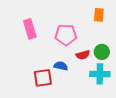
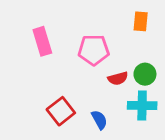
blue semicircle: (61, 66) -> (99, 120), moved, turned 48
red square: (43, 78) -> (61, 111), turned -30

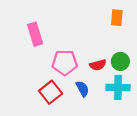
pink pentagon: (94, 50) -> (65, 63), moved
blue semicircle: (99, 120) -> (82, 89), moved

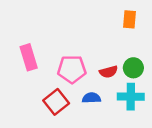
pink rectangle: (35, 34) -> (29, 57), moved
blue semicircle: (82, 89) -> (91, 98), turned -63

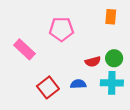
pink rectangle: (29, 57) -> (24, 49), turned -30
pink pentagon: (72, 69) -> (61, 29), moved

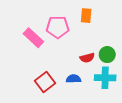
orange rectangle: (111, 17) -> (86, 16), moved
pink rectangle: (24, 49) -> (33, 38), moved

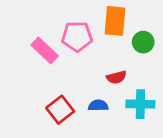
orange rectangle: (86, 16) -> (115, 21), size x1.5
green circle: (107, 55) -> (143, 42), moved

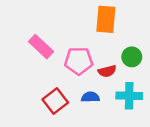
pink pentagon: (77, 36) -> (79, 61), moved
green circle: (143, 42) -> (132, 57), moved

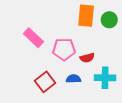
green circle: (132, 57) -> (109, 20), moved

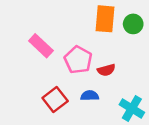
pink pentagon: (64, 49) -> (78, 60), turned 30
cyan cross: (105, 78) -> (132, 108), moved, turned 30

